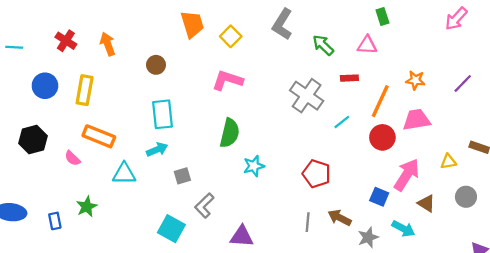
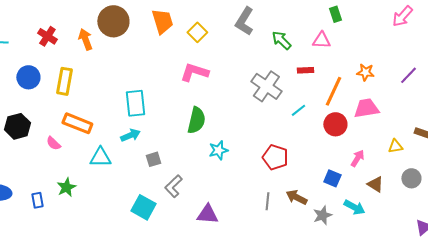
brown circle: (156, 65) -> (113, 21), moved, size x1.8
pink arrow: (407, 175) -> (357, 158), size x0.6

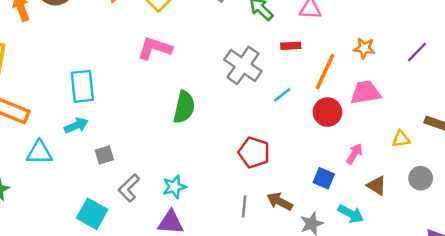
green semicircle: (196, 120) -> (184, 107), moved
cyan star: (218, 150) -> (174, 187), moved

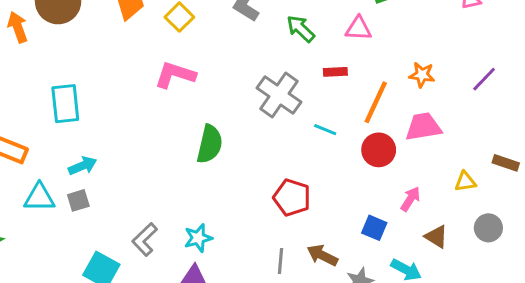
cyan rectangle: (82, 86) -> (65, 104), moved
cyan line: (282, 95) -> (325, 130), turned 60
gray square: (104, 155) -> (78, 200), moved

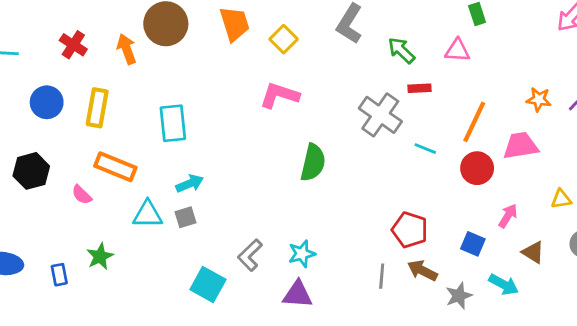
red rectangle: (335, 72) -> (420, 88), moved
orange star: (422, 75) -> (539, 99), moved
red pentagon: (292, 198) -> (410, 230), moved

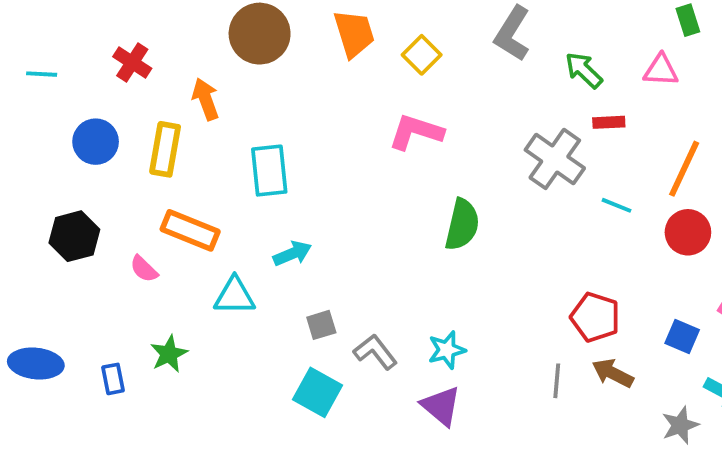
orange arrow: (127, 49) -> (206, 99), moved
gray square: (185, 217) -> (321, 325), moved
gray L-shape: (250, 255) -> (375, 352), turned 96
purple triangle: (298, 294) -> (441, 406), turned 36
gray star: (459, 296) -> (680, 425), moved

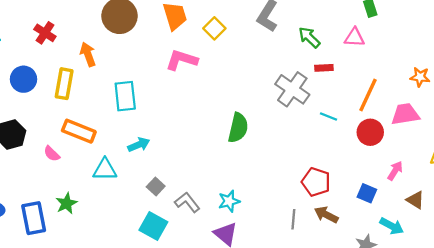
pink L-shape: (416, 132) -> (182, 60), moved
gray square: (321, 325) -> (156, 186), turned -30
blue rectangle: (113, 379) -> (34, 218), size x1.8

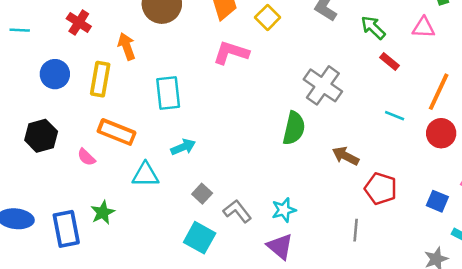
red rectangle: (324, 68) -> (390, 62), turned 42
gray cross: (292, 89) -> (323, 85), moved
brown arrow: (326, 215) -> (346, 156), moved

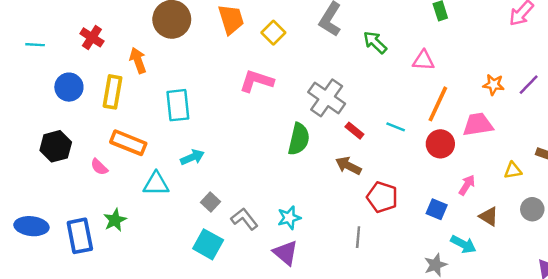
pink triangle: (424, 28) -> (423, 60), moved
pink L-shape: (231, 53) -> (256, 81), moved
red rectangle: (390, 62) -> (354, 131), moved

